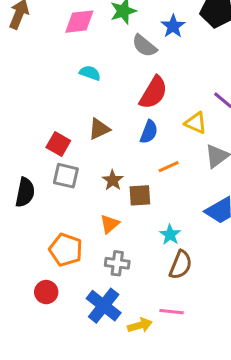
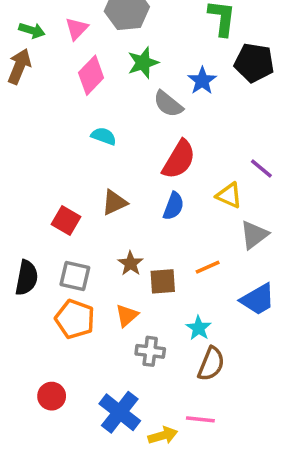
pink diamond: (79, 22) -> (91, 75), turned -40
orange line: (169, 167) -> (208, 267), moved
gray square: (66, 176) -> (75, 276), moved
orange pentagon: (66, 250) -> (75, 319), moved
gray cross: (117, 263) -> (150, 351), moved

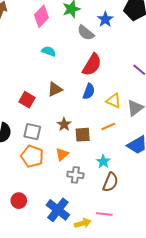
yellow triangle: (229, 195) -> (114, 101), moved

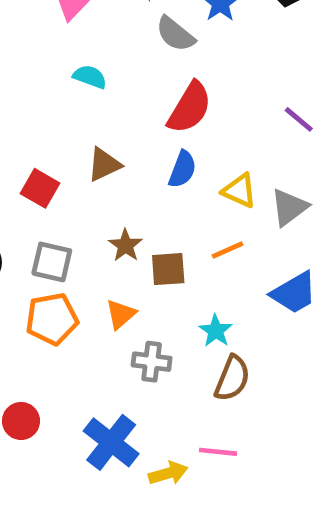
orange pentagon: (32, 156) -> (52, 319), turned -30

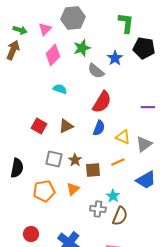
purple line: (299, 119) -> (148, 107), turned -40
red square: (40, 188) -> (39, 126), moved
gray square: (52, 262) -> (54, 159), moved
gray cross: (152, 362) -> (98, 209), moved

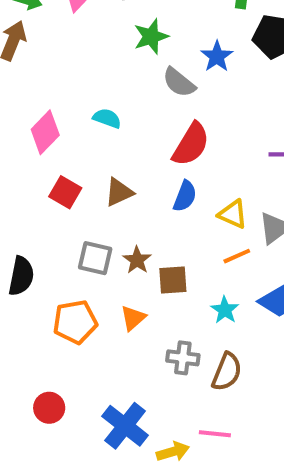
pink diamond: (53, 55) -> (45, 132), moved
orange line: (118, 162) -> (237, 256), moved
cyan star: (113, 196) -> (225, 310), moved

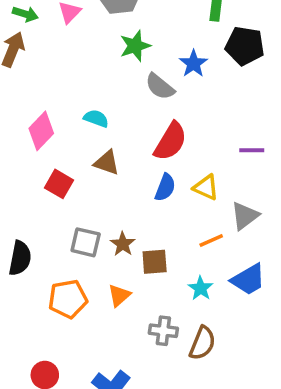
brown triangle: (119, 192) -> (107, 163), moved, turned 44
yellow triangle: (233, 214) -> (206, 187), moved

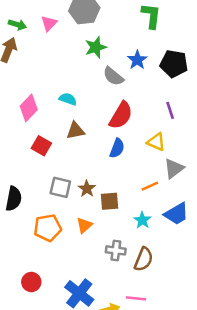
black pentagon: (245, 46) -> (174, 64), moved
purple line: (252, 150) -> (170, 110), moved, turned 72
brown triangle: (107, 163) -> (75, 131), turned -30
yellow triangle: (206, 187) -> (156, 142), moved

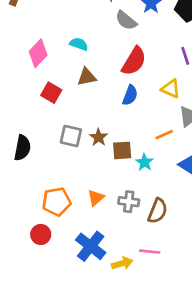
cyan star: (142, 220) -> (144, 162), moved
orange triangle: (84, 225) -> (96, 198), moved
orange pentagon: (48, 228) -> (56, 202), moved

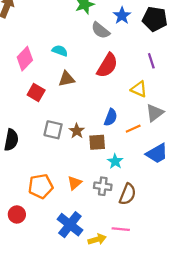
blue semicircle: (130, 95) -> (111, 117), moved
cyan star: (144, 162) -> (115, 161), moved
red circle: (41, 234) -> (17, 214), moved

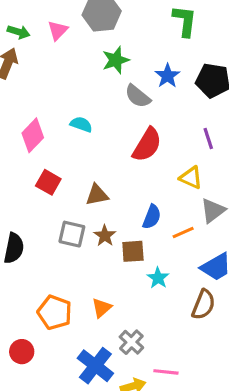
brown triangle: (67, 79) -> (97, 195), moved
orange pentagon: (41, 186) -> (55, 312), turned 30
gray cross: (103, 186) -> (131, 342), moved, turned 36
brown semicircle: (128, 194) -> (203, 305), moved

